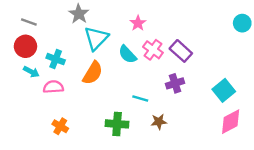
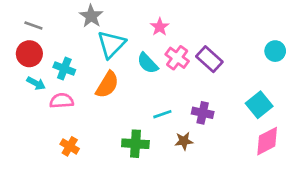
cyan circle: (242, 23) -> (275, 51), moved
purple cross: (175, 83) -> (203, 113), moved, turned 30
cyan line: (140, 98) -> (162, 114), turned -35

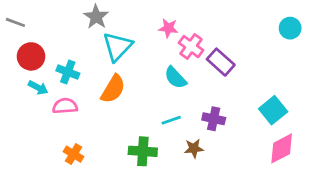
gray line: (33, 26) -> (15, 22), moved
pink star: (160, 27) -> (168, 28), turned -30
cyan circle: (275, 51) -> (290, 28), moved
pink cross: (177, 58) -> (191, 47), moved
cyan semicircle: (148, 63) -> (175, 78), moved

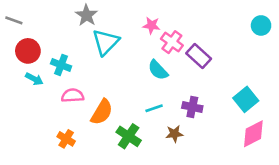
orange semicircle: (113, 89) -> (102, 112), moved
pink semicircle: (65, 106) -> (73, 96), moved
green cross: (143, 151) -> (129, 136), turned 30

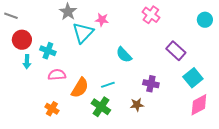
pink star: (152, 25) -> (102, 20), moved
pink cross: (172, 42) -> (151, 15), moved
purple rectangle: (199, 56) -> (176, 51), moved
cyan arrow: (34, 79) -> (27, 62), turned 64
cyan line: (154, 108) -> (108, 85), moved

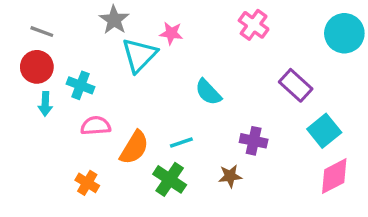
gray line: (11, 16) -> (42, 32), moved
cyan circle: (205, 20) -> (344, 33), size x1.5

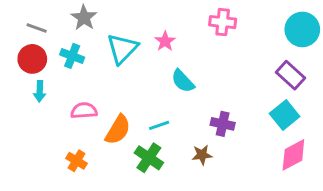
gray star: (114, 20) -> (84, 18), moved
pink cross: (254, 25) -> (223, 22), turned -30
pink star: (171, 33) -> (165, 41), moved, turned 30
cyan cross: (81, 85) -> (72, 56), moved
purple rectangle: (296, 85) -> (290, 75), moved

